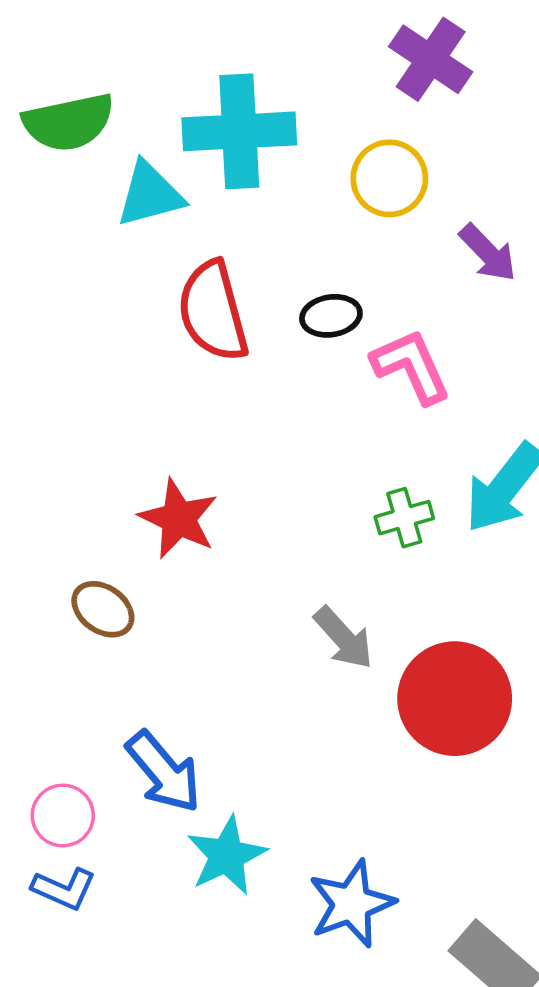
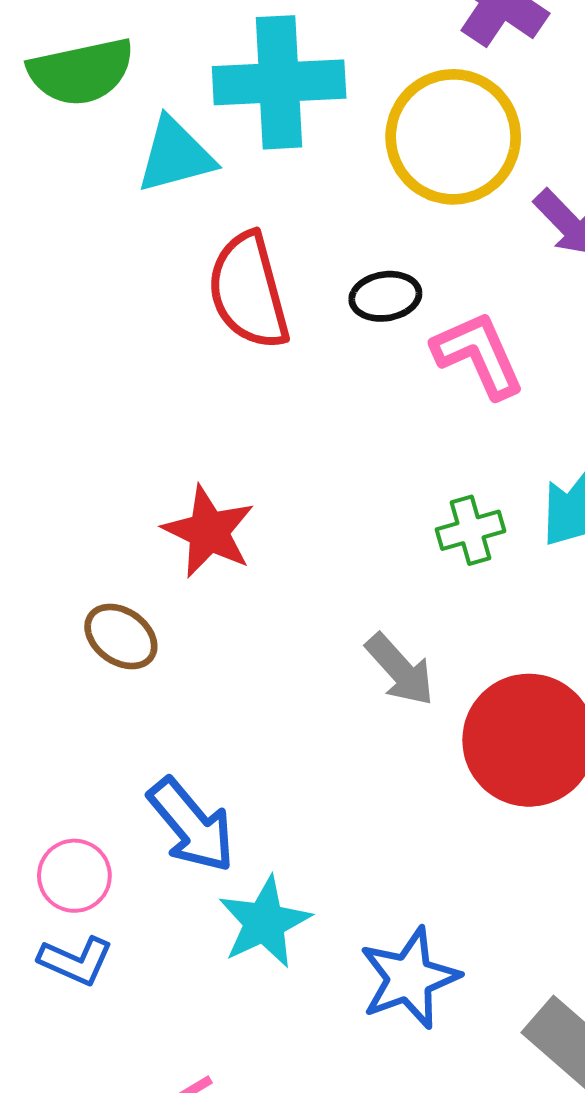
yellow circle: (389, 178) -> (453, 137), size x1.5

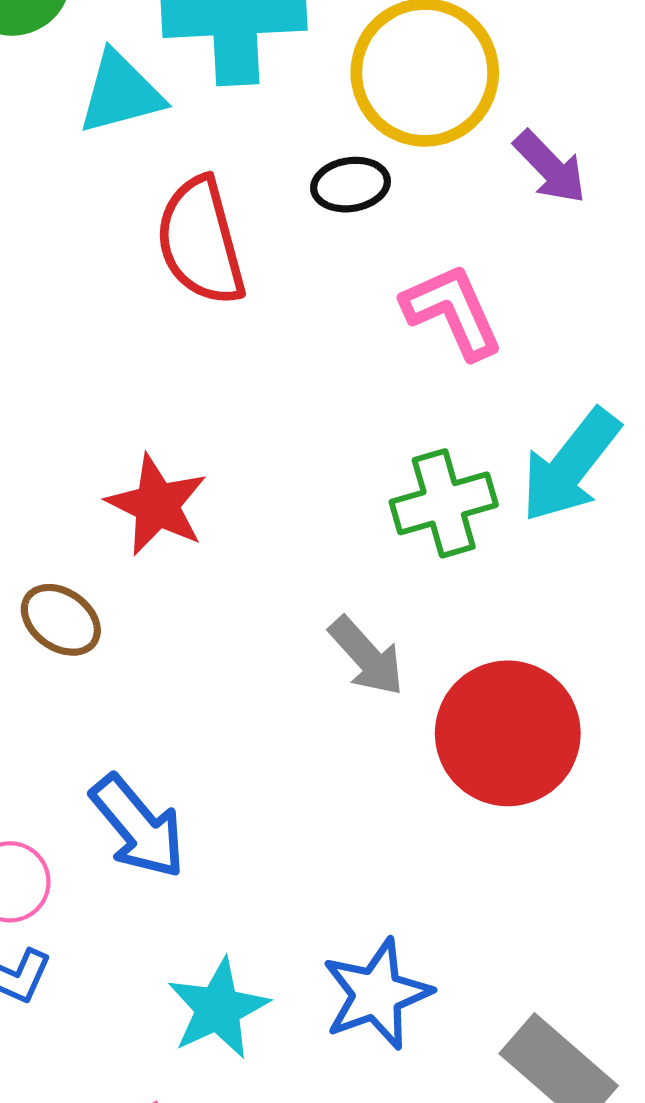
black ellipse: (385, 296) -> (351, 185), moved
green cross: (470, 530) -> (444, 503), size x1.4
cyan star: (264, 922) -> (218, 1009), moved

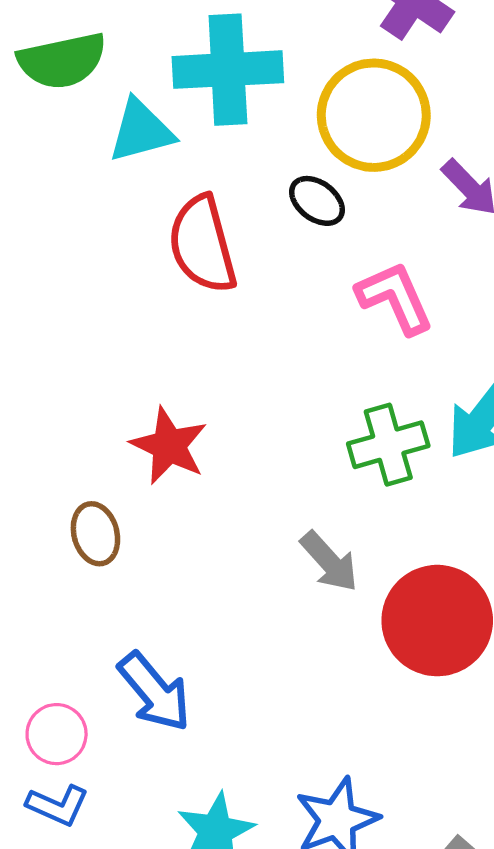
black ellipse: (351, 185) -> (317, 201), turned 46
brown ellipse: (61, 620) -> (95, 534), turned 40

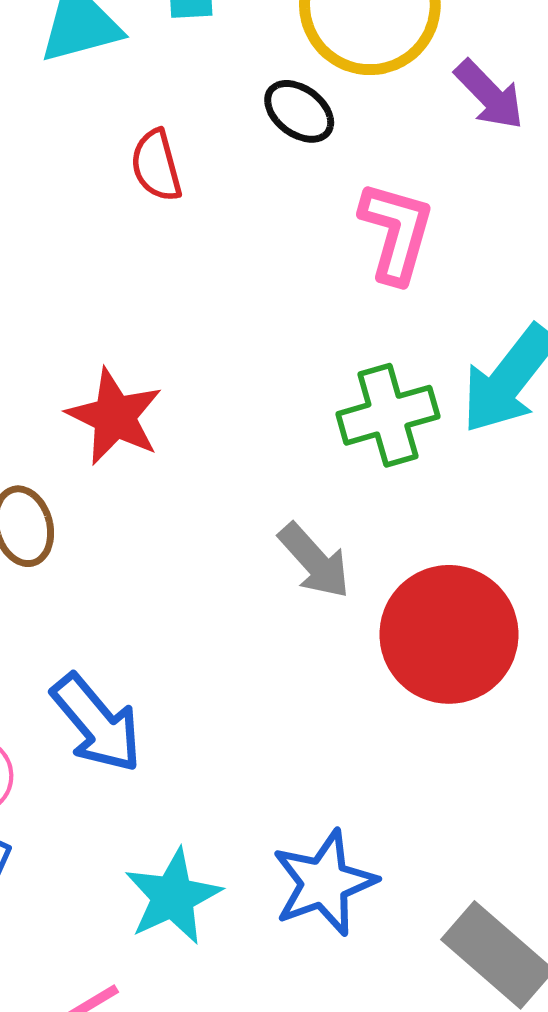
red semicircle: (202, 244) -> (156, 165), size x0.6
pink L-shape: (395, 298) -> (396, 232), turned 40

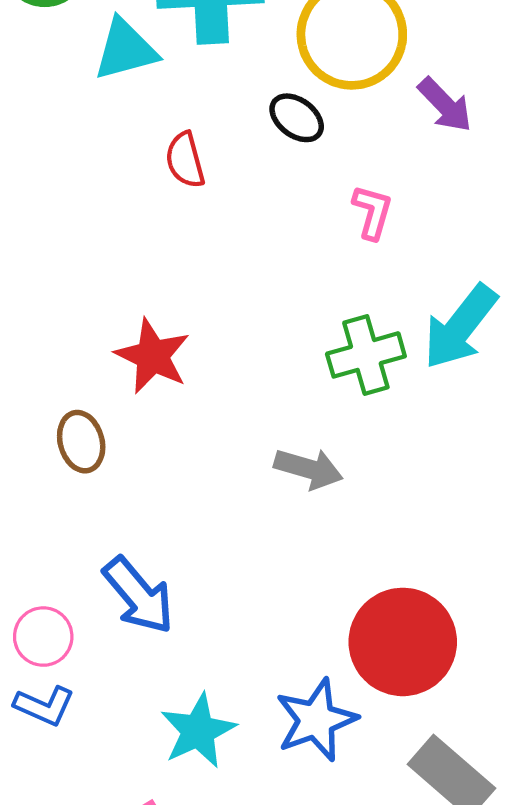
pink L-shape: (396, 232) -> (372, 212), size x0.7
gray arrow: (314, 561) -> (309, 469), turned -32
red circle: (449, 634) -> (403, 642), moved

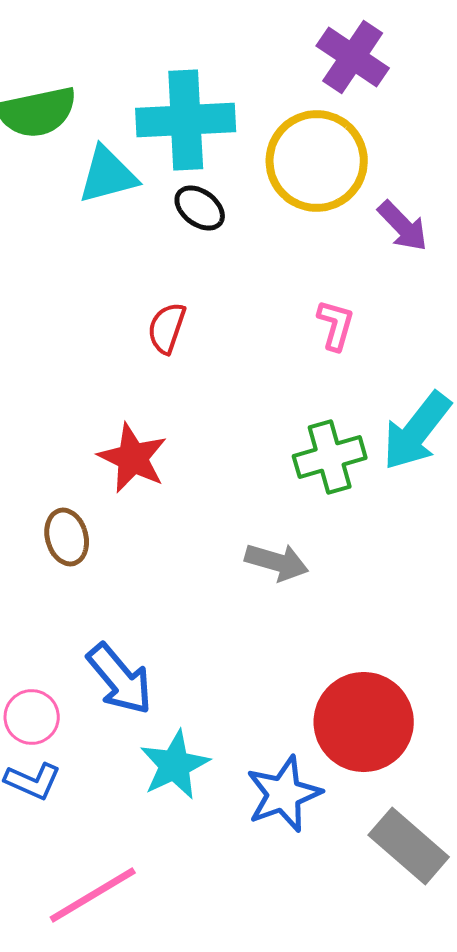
black ellipse: (297, 118) -> (200, 208), moved
red semicircle: (185, 160) -> (167, 328), moved, turned 34
cyan star: (198, 731) -> (175, 765), moved

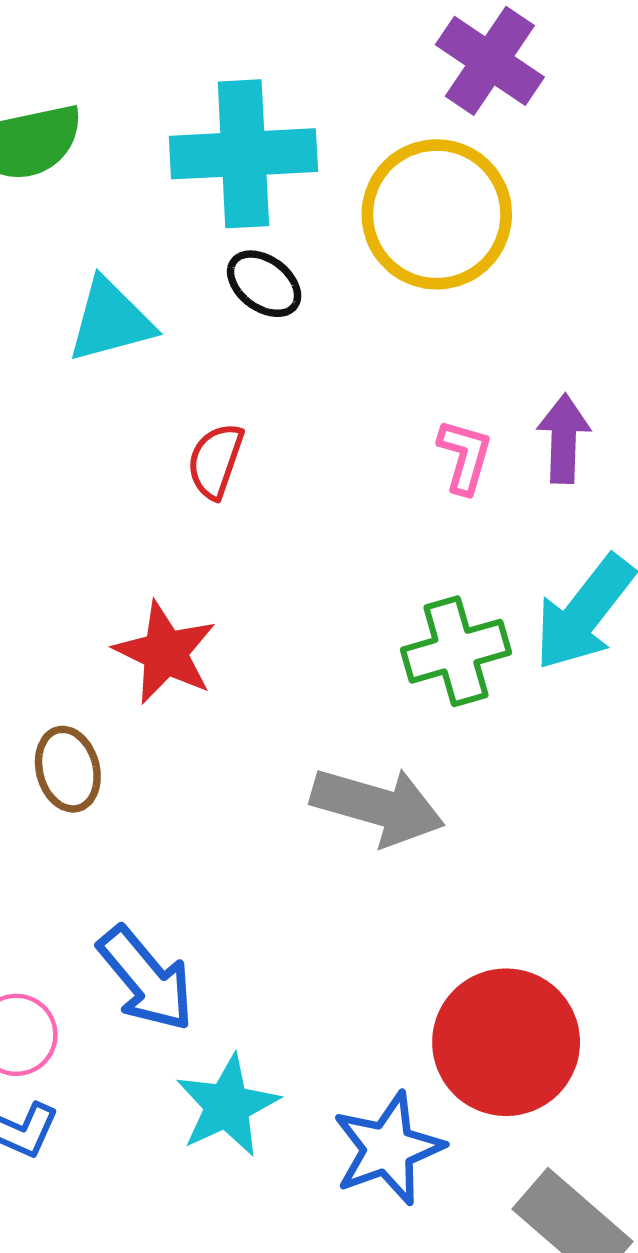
cyan triangle: (108, 175) -> (111, 321), moved
purple arrow: (403, 226) -> (564, 439), moved, turned -134
gray arrow: (277, 562) -> (378, 806), size x1.4

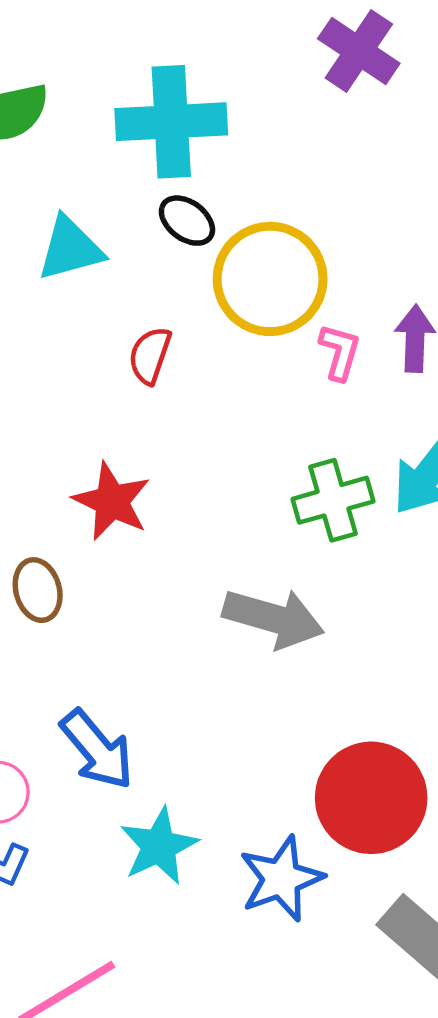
yellow circle: (437, 214) -> (270, 279), moved

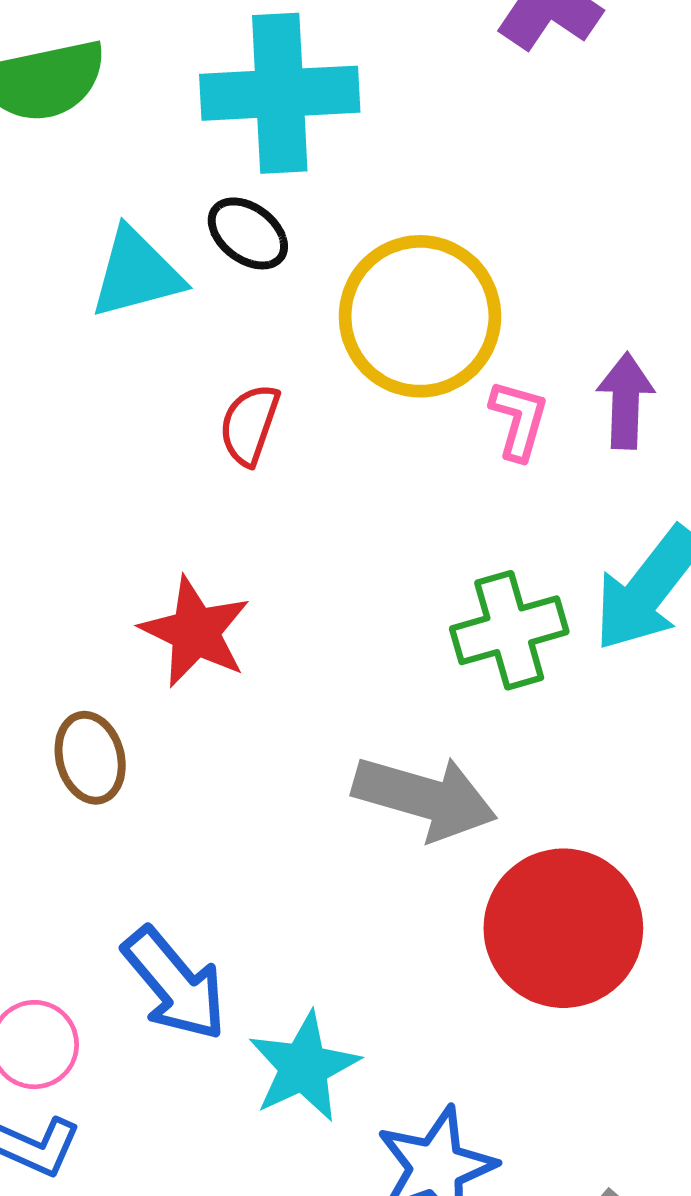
black ellipse: (187, 221) -> (248, 233), moved
red circle: (371, 798) -> (563, 928), moved
cyan star: (159, 846) -> (304, 1067), moved

